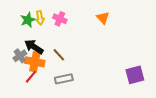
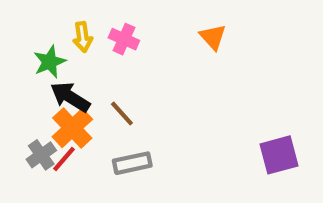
green star: (28, 20) -> (50, 62), moved
gray cross: (20, 56) -> (41, 155), moved
orange cross: (35, 62) -> (72, 128), turned 36

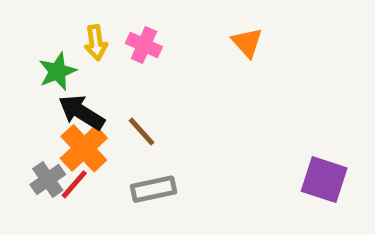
purple square: (279, 155) -> (324, 180), turned 33

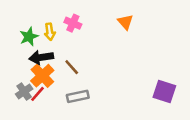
yellow arrow: (96, 43) -> (50, 32), moved
black arrow: (81, 112) -> (41, 57), turned -40

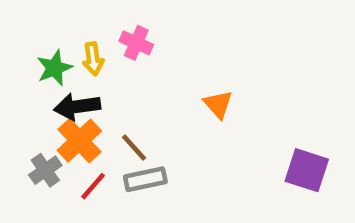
orange triangle: (125, 22) -> (218, 104), moved
brown line: (72, 67) -> (134, 147), moved
red line: (37, 94) -> (93, 186), moved

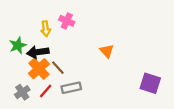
green star: (54, 68) -> (18, 45), moved
brown line: (134, 147) -> (58, 68), moved
gray cross: (45, 170) -> (22, 92), moved

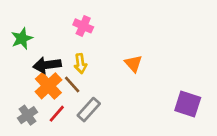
yellow arrow: (46, 29) -> (80, 64), moved
green star: (18, 45) -> (22, 39), moved
gray rectangle: (71, 88) -> (89, 110), turned -36

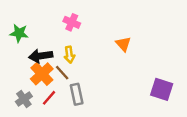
green star: (22, 39) -> (19, 33), turned 30
orange triangle: (133, 64) -> (123, 44), moved
gray rectangle: (89, 110) -> (77, 94), turned -54

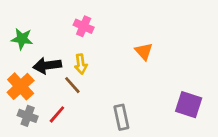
orange cross: (42, 74) -> (21, 86), moved
gray rectangle: (77, 94) -> (121, 117), moved
gray cross: (24, 99) -> (28, 116), turned -35

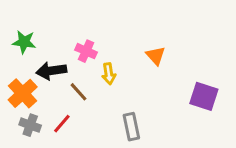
pink cross: (84, 26) -> (86, 51), moved
yellow arrow: (81, 64) -> (109, 74), moved
purple square: (189, 105) -> (204, 96), moved

